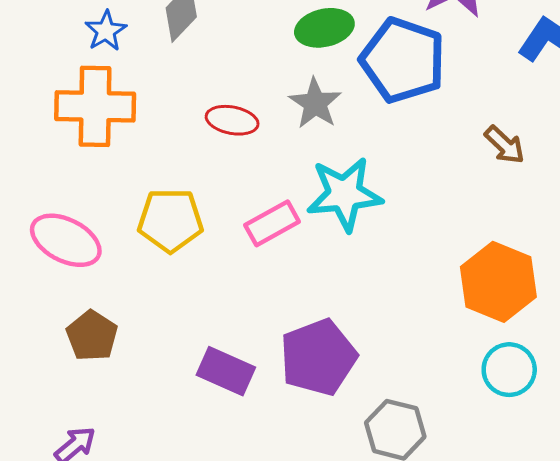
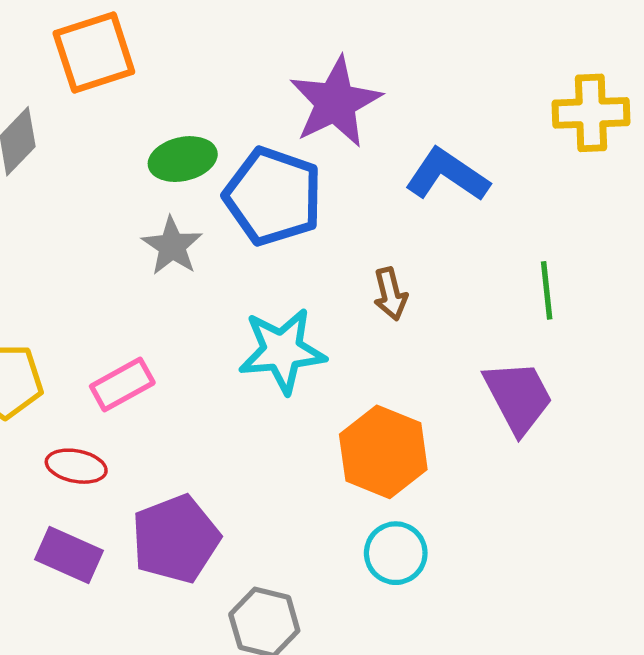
red ellipse: (232, 120) -> (76, 466), moved
brown arrow: (505, 145) -> (390, 294), turned 33
cyan star: (344, 194) -> (282, 351), moved

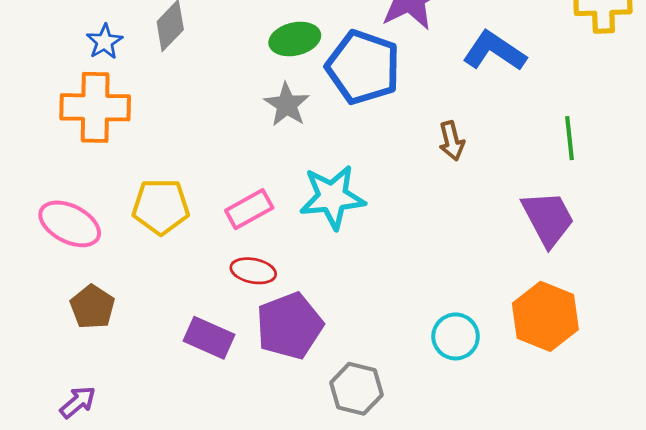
cyan star: (282, 351) -> (332, 197), moved
orange hexagon: (383, 452) -> (545, 316), moved
red ellipse: (76, 466) -> (253, 271), moved

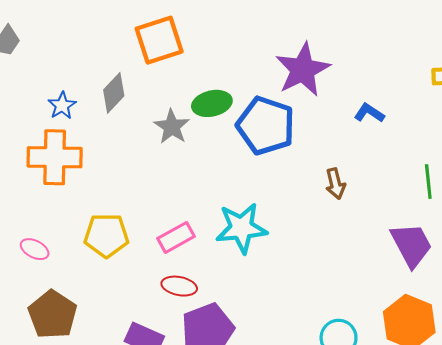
blue L-shape: (494, 51) -> (369, 113), size x0.6
gray star: (287, 105) -> (172, 127), moved
pink ellipse: (70, 224) -> (35, 249), size x0.6
brown pentagon: (92, 307) -> (53, 315), size x1.4

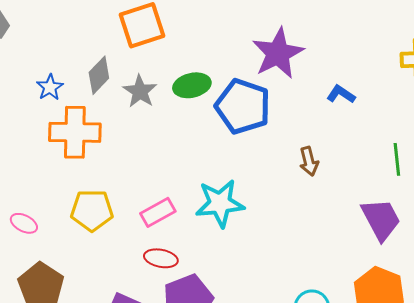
gray star: (172, 127) -> (140, 91), moved
orange cross: (55, 157) -> (75, 132), moved

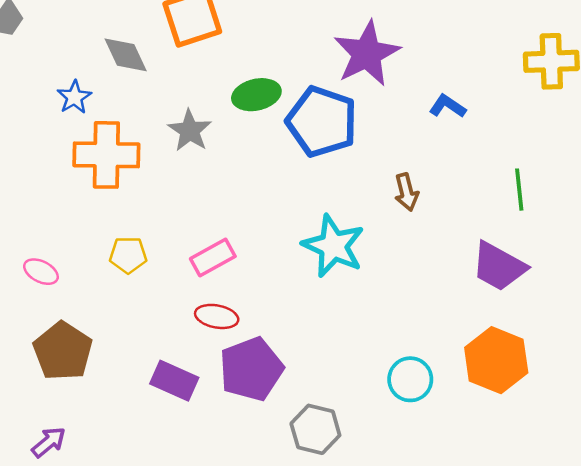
gray diamond: (99, 75) -> (126, 55), moved, turned -69
gray star: (140, 91) -> (190, 131), moved
cyan star: (220, 203) -> (333, 246), moved, turned 30
yellow pentagon: (92, 210) -> (128, 255), size x0.7
purple trapezoid: (381, 219) -> (499, 266), turned 147

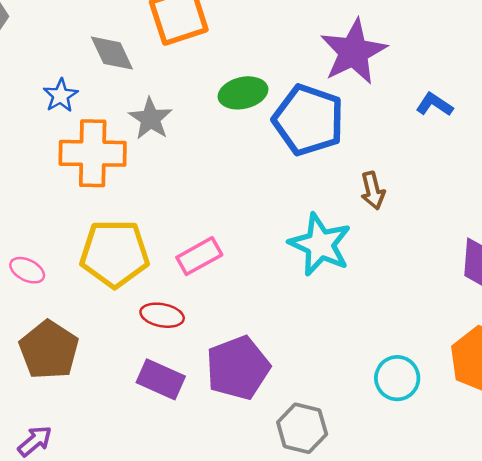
gray star: (190, 131) -> (150, 119), moved
brown arrow: (406, 192) -> (373, 191), moved
yellow pentagon: (128, 255) -> (115, 254), size x1.8
red ellipse: (217, 316) -> (162, 315), moved

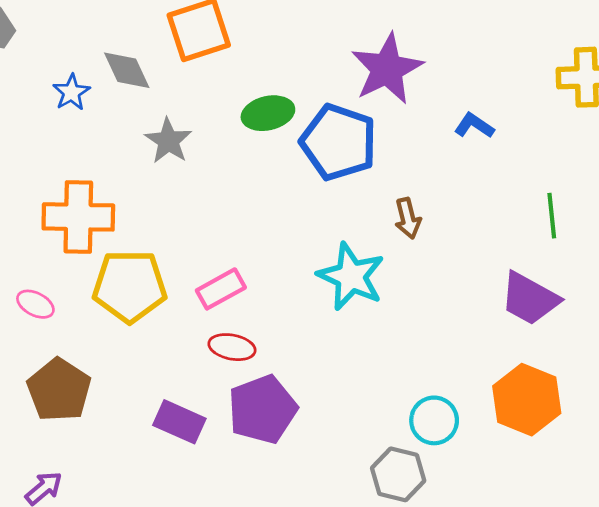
blue star: (61, 95) -> (71, 92), moved
orange cross: (93, 153) -> (78, 217), moved
red ellipse: (162, 315) -> (232, 347), moved
gray hexagon: (302, 428) -> (398, 474), moved

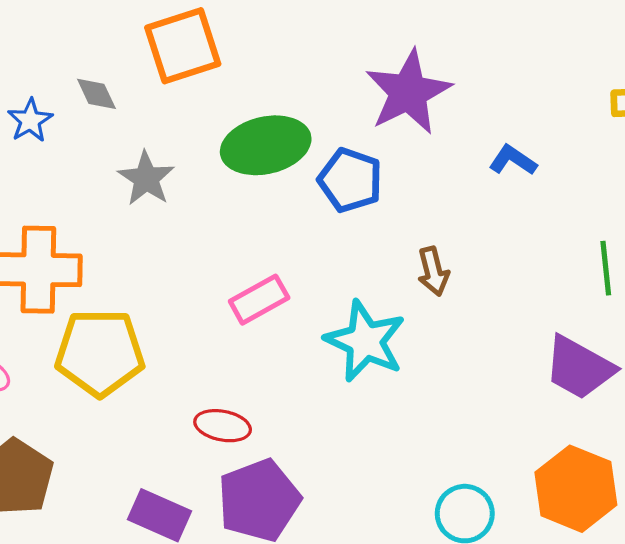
gray diamond: (127, 70) -> (96, 94), size x0.7
green ellipse: (268, 113) -> (266, 145), size x1.4
blue pentagon: (339, 142) -> (350, 180), size x0.7
pink rectangle: (221, 289) -> (259, 300), moved

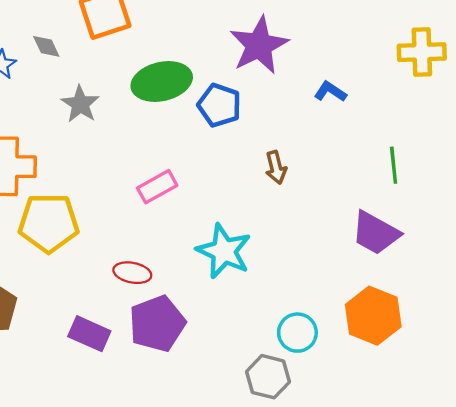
cyan star: (365, 341) -> (224, 251), moved

